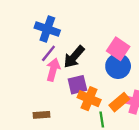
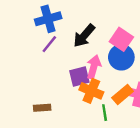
blue cross: (47, 29) -> (48, 19), turned -35
black arrow: (74, 57) -> (84, 36), moved
pink arrow: (53, 70) -> (94, 67), moved

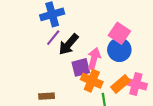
black arrow: (84, 36) -> (69, 44), moved

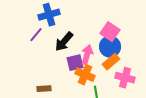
purple line: (53, 38) -> (36, 35), moved
orange rectangle: (120, 84) -> (111, 62), moved

